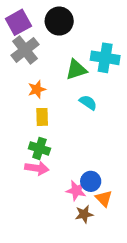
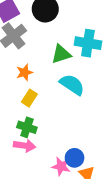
cyan semicircle: (88, 102) -> (72, 85), size x1.5
yellow rectangle: (42, 117) -> (29, 98), turned 35

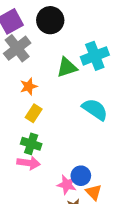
cyan cross: (88, 43) -> (95, 56), turned -30
cyan semicircle: (72, 85) -> (95, 109), moved

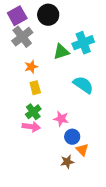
yellow rectangle: (34, 113) -> (35, 88), turned -48
green cross: (31, 144) -> (33, 112), turned 35
pink star: (67, 185) -> (61, 119), moved

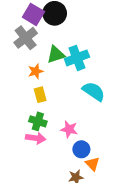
purple square: (17, 16) -> (33, 14), moved, turned -30
cyan cross: (83, 43) -> (77, 58), moved
green triangle: (61, 52) -> (56, 55), moved
green cross: (33, 112) -> (38, 121), turned -35

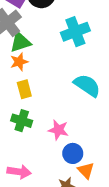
green triangle: (56, 55) -> (20, 42), moved
cyan cross: (77, 58) -> (75, 32), moved
pink arrow: (36, 138) -> (19, 172), moved

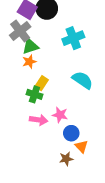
yellow rectangle: (24, 89) -> (42, 83), moved, turned 48
green cross: (22, 121) -> (34, 94), moved
pink arrow: (19, 172) -> (39, 120), moved

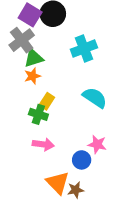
pink star: (60, 115) -> (97, 144), moved
orange triangle: (81, 146) -> (58, 183), moved, size x1.5

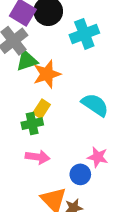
cyan cross: (84, 48) -> (84, 34), moved
orange star: (32, 76) -> (47, 74), moved, size x1.5
green cross: (38, 114) -> (32, 124), turned -30

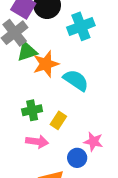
cyan semicircle: (95, 105) -> (76, 80), moved
yellow rectangle: (42, 109) -> (58, 120), moved

